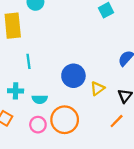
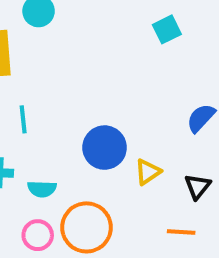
orange line: (117, 121) -> (181, 232), turned 48

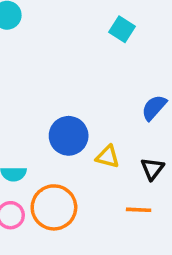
cyan square: (167, 29) -> (122, 29), turned -30
yellow triangle: (148, 172) -> (108, 157), turned 50

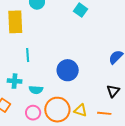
cyan square: (122, 29) -> (80, 10), moved
yellow triangle: (108, 157) -> (80, 110), moved

